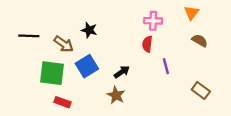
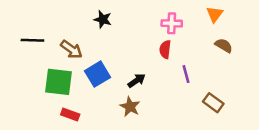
black star: (89, 30) -> (103, 19), moved
brown rectangle: (201, 91) -> (213, 103), moved

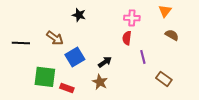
black line: (32, 40) -> (21, 43), moved
green square: (58, 82) -> (45, 77), moved
red rectangle: (70, 114) -> (67, 88), moved

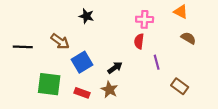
orange triangle: (165, 11) -> (181, 12), turned -40
red rectangle: (67, 88) -> (82, 93), moved

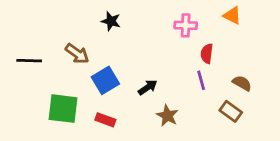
brown semicircle: (188, 38) -> (242, 83), moved
red semicircle: (139, 41) -> (207, 54), moved
brown star: (109, 90) -> (167, 116), moved

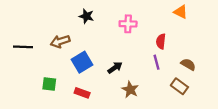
pink cross: (186, 25) -> (128, 24), moved
brown arrow: (77, 54) -> (60, 41), turned 126
green square: (63, 109) -> (49, 84), size x0.6

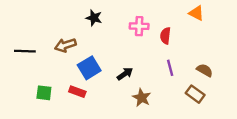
red semicircle: (161, 41) -> (165, 36), moved
green square: (49, 84) -> (44, 93), moved
red rectangle: (82, 93) -> (77, 92), moved

